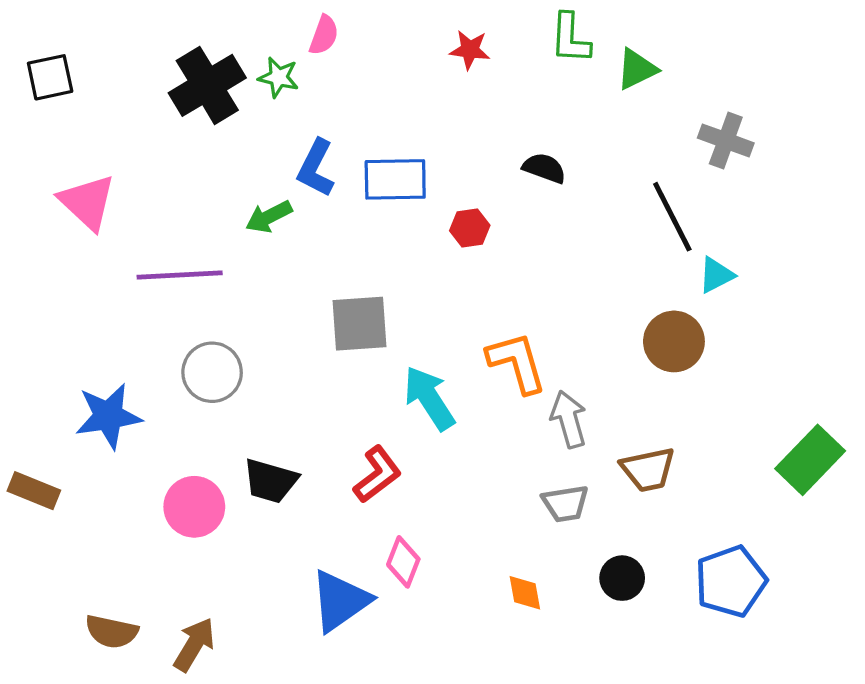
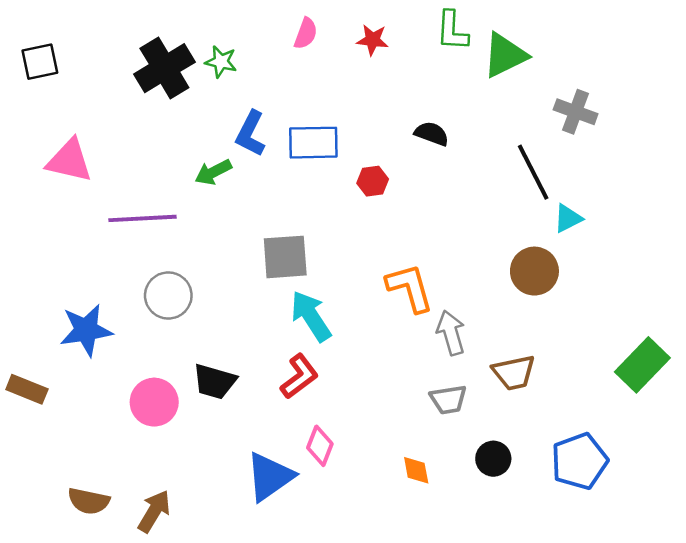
pink semicircle: (324, 35) -> (306, 33), moved
green triangle: (637, 69) -> (505, 55), size x1.4
pink triangle: (87, 202) -> (69, 161), turned -30
cyan arrow: (429, 398) -> (311, 316), moved

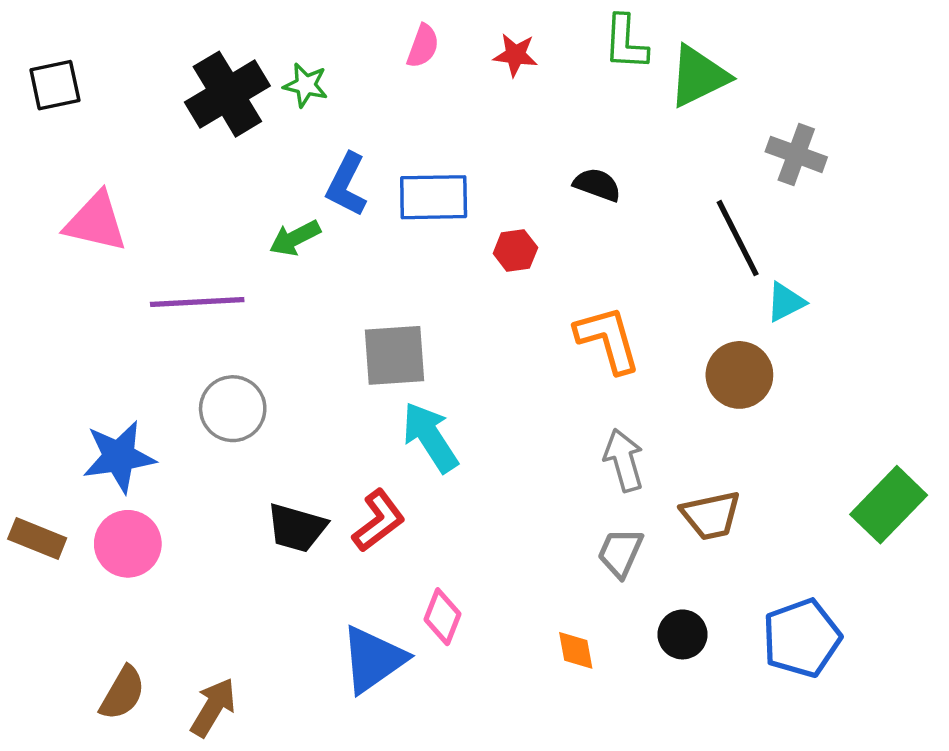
orange L-shape: (410, 288) -> (608, 339), moved
red L-shape: (299, 376) -> (378, 521), moved
gray trapezoid: (448, 400) -> (620, 553), turned 123
pink circle: (154, 402) -> (128, 544), moved
brown semicircle: (89, 501) -> (122, 693), turned -72

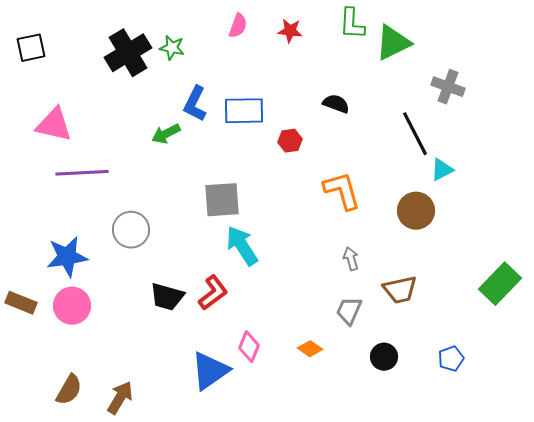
purple line: (197, 302) -> (82, 173), moved
gray arrow: (624, 460) -> (351, 259), size x0.7
blue pentagon: (802, 638) -> (451, 359), size x0.6
orange diamond: (576, 650) -> (310, 349), moved, turned -45

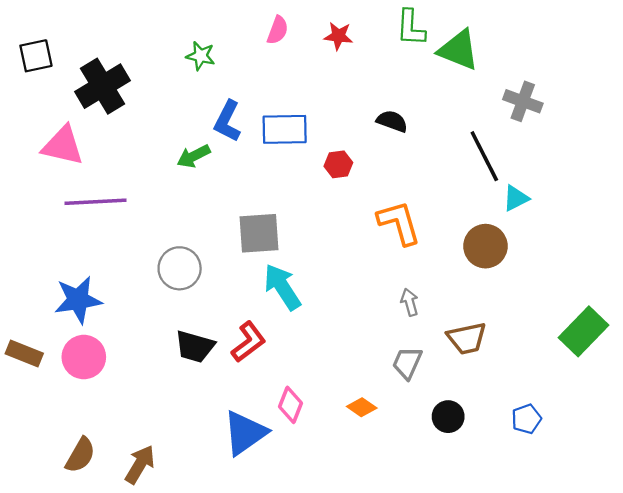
green triangle: (393, 43) -> (459, 50), turned 48
black cross: (128, 53) -> (102, 86), moved
gray circle: (131, 230) -> (180, 268), moved

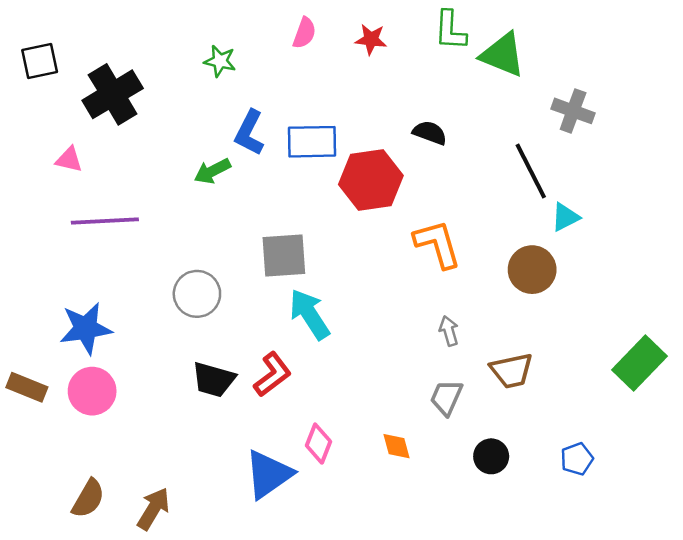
pink triangle: (63, 146) -> (69, 160), size x0.6
red hexagon: (338, 164) -> (371, 180), size x2.0
orange diamond: (362, 407) -> (397, 446), turned 40

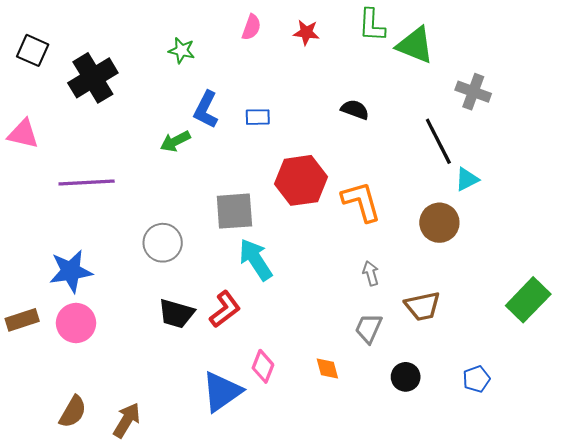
black square: (40, 61) -> (33, 50), turned 36
blue rectangle: (312, 142) -> (258, 117), size x0.6
pink triangle: (69, 160) -> (23, 134), moved, size x1.4
red hexagon: (371, 180) -> (301, 180), moved
brown rectangle: (27, 387) -> (22, 320), turned -40

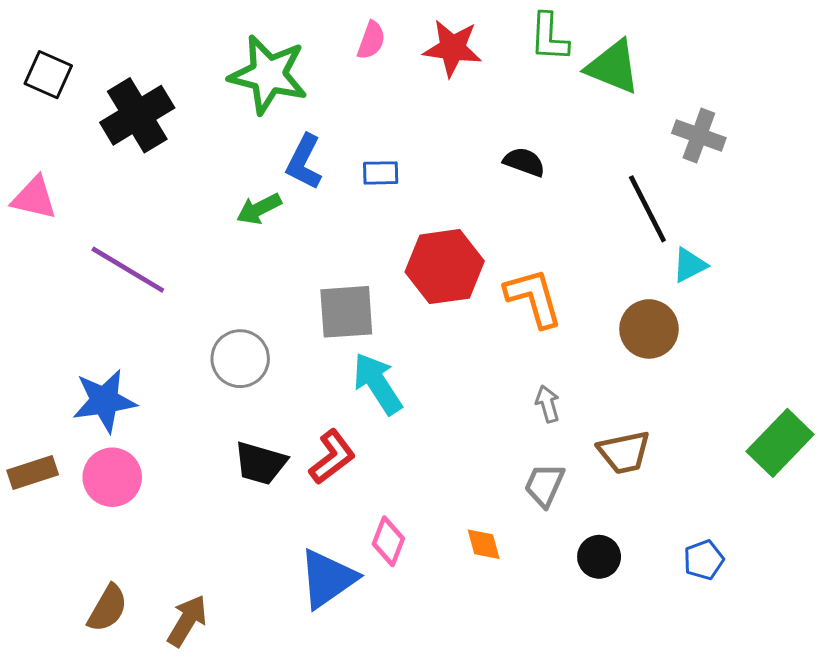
red star: (306, 32) -> (452, 48), size x1.5
green star: (182, 50) -> (268, 75), size x2.0
purple line: (87, 183) -> (128, 270), turned 34

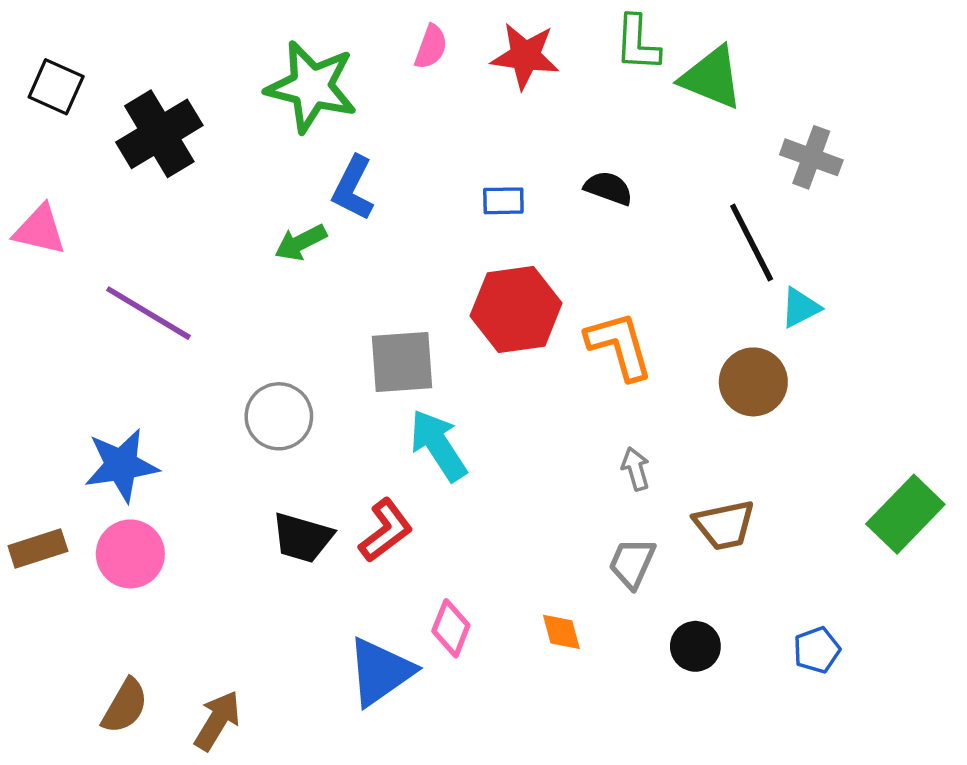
blue rectangle: (381, 173) -> (503, 201), moved

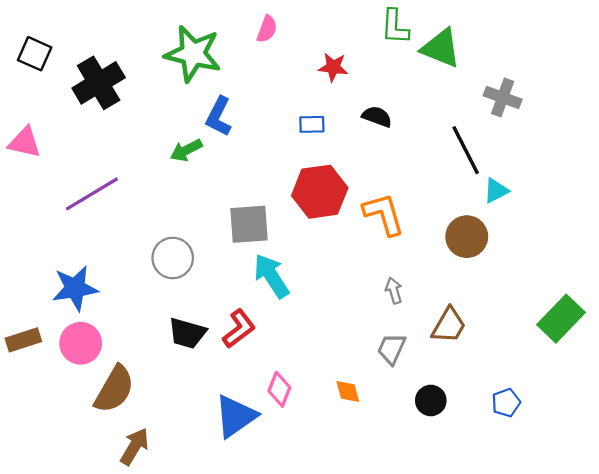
red star: (525, 56) -> (333, 67), moved, size x0.7
purple line: (148, 313) -> (92, 194), turned -62
brown trapezoid: (724, 525) -> (449, 325), turned -48
brown semicircle: (125, 706) -> (114, 389), moved, size x1.4

